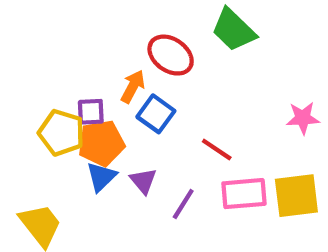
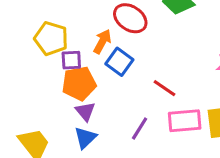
yellow pentagon: (61, 133) -> (51, 38), moved
blue triangle: (101, 177) -> (85, 138), moved
purple triangle: (143, 181) -> (85, 111), moved

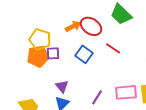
orange arrow: (102, 42) -> (73, 26), moved, turned 35
orange pentagon: (79, 83) -> (38, 56), moved
red line: (164, 88) -> (113, 48), moved

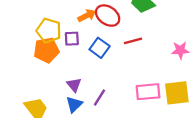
red line: (113, 48) -> (133, 41), turned -49
purple square: (53, 53) -> (72, 39), moved
purple line: (97, 97) -> (100, 97), moved

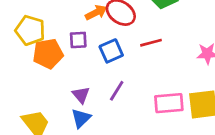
yellow pentagon: (49, 31) -> (30, 30), moved
blue square: (100, 48) -> (111, 51), turned 30
purple line: (100, 97) -> (117, 91), moved

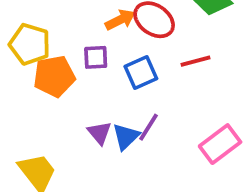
pink rectangle: (169, 103) -> (220, 144), turned -32
blue triangle: (81, 118) -> (126, 137), moved

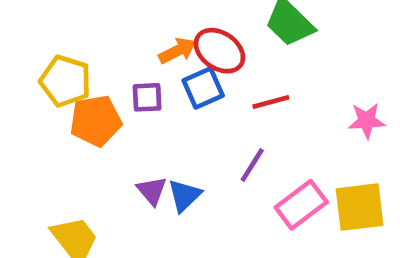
blue square: (141, 72) -> (203, 88), moved
purple line: (148, 127) -> (252, 165), moved

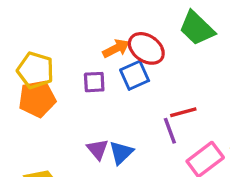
red line: (271, 102) -> (183, 112), moved
orange pentagon: (96, 121) -> (37, 99), moved
purple line: (252, 165) -> (170, 131), turned -52

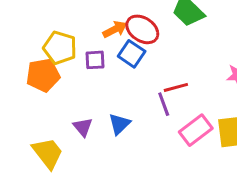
yellow pentagon: (35, 70) -> (60, 48), moved
blue square: (135, 75) -> (132, 54), turned -32
purple triangle: (98, 149) -> (83, 127), moved

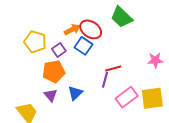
purple square: (95, 60) -> (59, 50), turned -32
orange pentagon: (43, 75) -> (54, 72), moved
purple line: (164, 104) -> (105, 80), turned 35

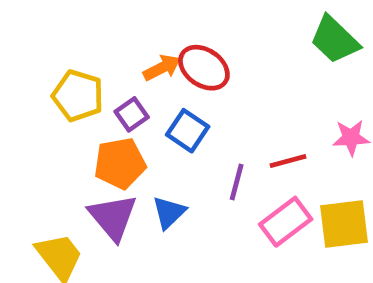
green trapezoid: (121, 17) -> (335, 40), moved
blue square: (83, 46) -> (188, 131), moved
red line: (113, 68) -> (288, 161), moved
purple triangle: (51, 95) -> (113, 217), size x1.6

